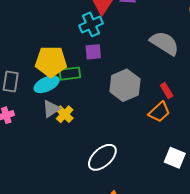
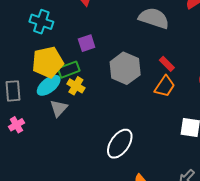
cyan cross: (91, 24) -> (41, 22), moved, turned -35
yellow cross: (65, 114) -> (76, 86), moved

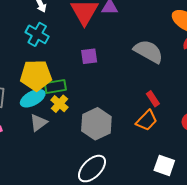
purple square: (87, 43) -> (89, 56), moved
gray hexagon: (125, 68) -> (96, 124), moved

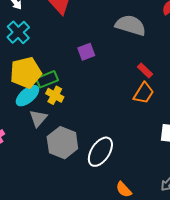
cyan cross: (37, 34) -> (18, 32), turned 30
purple square: (89, 56) -> (86, 52), moved
gray hexagon: (96, 124) -> (62, 143), moved

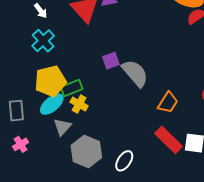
gray semicircle: (131, 25) -> (135, 73), moved, turned 32
red rectangle: (145, 71) -> (169, 140), moved, size x1.8
white ellipse: (100, 152) -> (124, 161), size x0.7

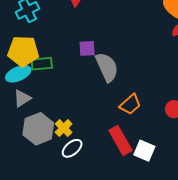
yellow cross: (79, 104) -> (64, 128), moved

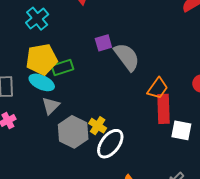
cyan ellipse: (18, 74) -> (42, 82), turned 60
red rectangle: (120, 140) -> (163, 109), moved, turned 40
white ellipse: (72, 148) -> (110, 144), size x1.4

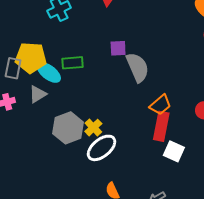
yellow pentagon: (42, 59) -> (31, 58), moved
gray triangle: (51, 106) -> (38, 94), moved

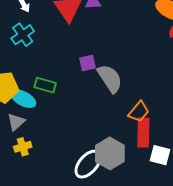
green rectangle: (72, 63) -> (45, 85), turned 30
gray hexagon: (68, 128) -> (110, 153), moved
yellow cross: (93, 128) -> (23, 147), moved, turned 36

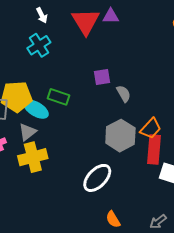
gray semicircle: (110, 78) -> (124, 94), size x0.6
yellow cross: (23, 147) -> (33, 157), size x1.6
gray hexagon: (110, 153) -> (120, 136), moved

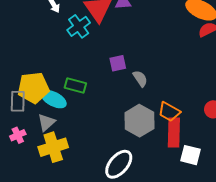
cyan cross: (39, 45) -> (79, 26), moved
orange trapezoid: (151, 128) -> (169, 112), turned 80

